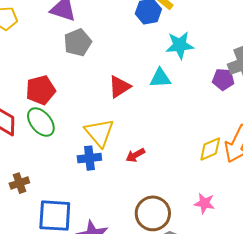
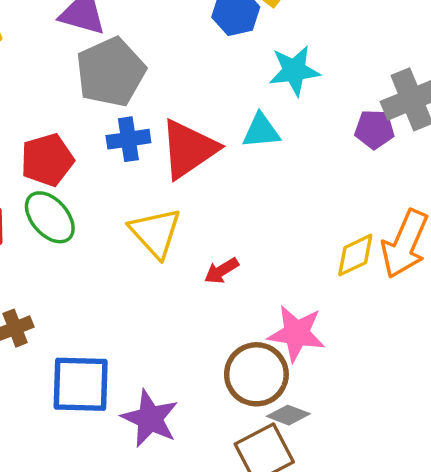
gray pentagon: (78, 42) -> (111, 72), size x1.4
red triangle: (119, 87) -> (189, 149), size x1.5
blue cross: (89, 158) -> (128, 139), moved
pink star: (204, 203) -> (296, 333), moved, size x1.5

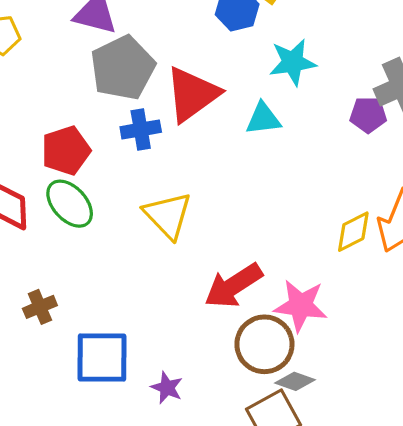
red triangle: (189, 149) -> (192, 94), moved
red arrow: (221, 271) -> (233, 286), moved, size x1.8
purple star: (150, 419) -> (167, 388), size x0.6

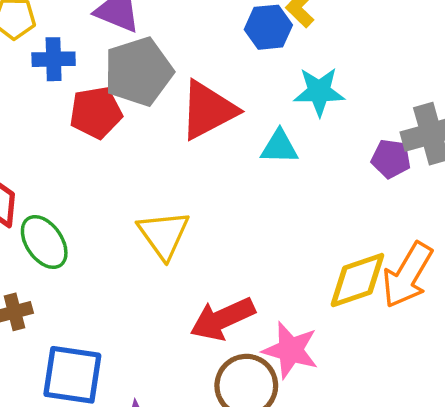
blue cross: (141, 130) -> (54, 59), moved
red pentagon: (66, 150) -> (96, 113), moved
green ellipse: (70, 204) -> (44, 242), moved
yellow diamond: (353, 232) -> (357, 280), size x1.4

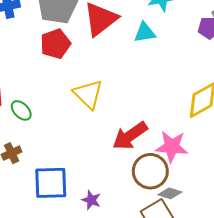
red pentagon: (96, 113) -> (55, 44), moved
green ellipse: (44, 242) -> (21, 110), size x0.7

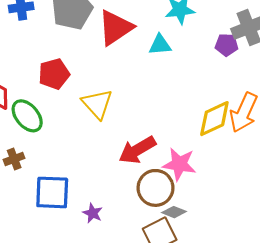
red pentagon: (55, 44) -> (54, 74), moved
green ellipse: (21, 110) -> (27, 116), size x1.5

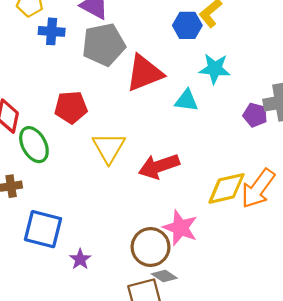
red arrow: (137, 150) -> (159, 166), moved

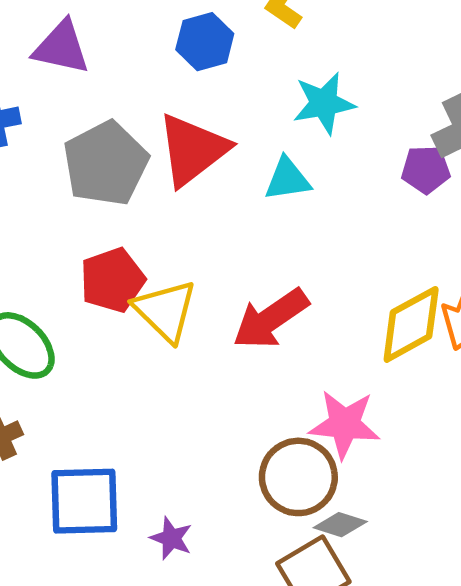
blue hexagon: (187, 25) -> (205, 42), moved
gray pentagon: (104, 45) -> (106, 163), moved
red pentagon: (71, 107) -> (112, 280), moved

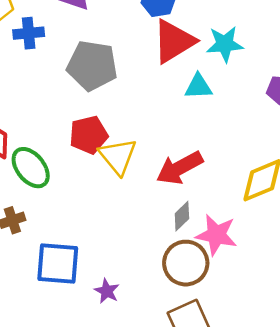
red triangle: (193, 150) -> (174, 41), moved
gray pentagon: (106, 163) -> (92, 66), turned 30
gray diamond: (340, 525) -> (182, 216), moved, turned -68

